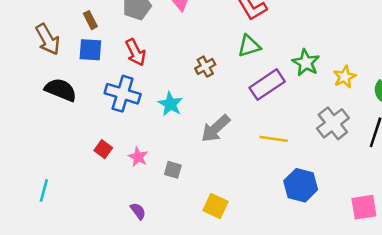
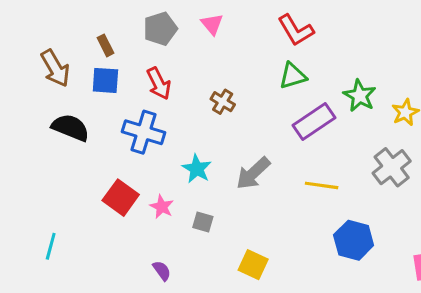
brown cross: (205, 67) -> (223, 102), moved, turned -30
cyan star: (170, 104) -> (197, 169), moved
red square: (103, 149) -> (121, 198), size x1.6

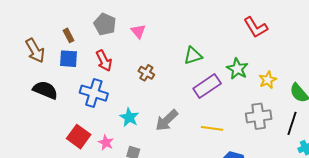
pink triangle: (212, 24) -> (138, 31), moved
gray pentagon: (160, 29) -> (105, 24), turned -30
red L-shape: (296, 30) -> (256, 27), moved
gray cross: (392, 167) -> (259, 116), turned 30

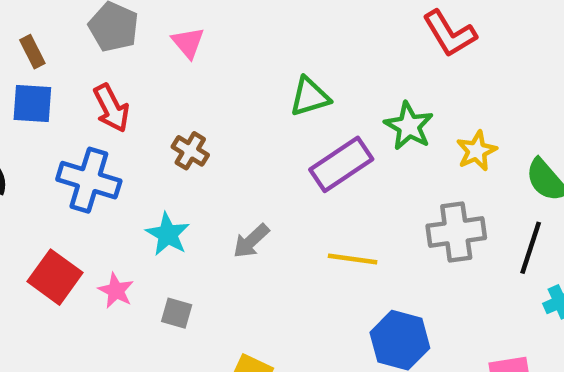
brown cross: (146, 73) -> (190, 151), moved
gray arrow: (167, 120) -> (251, 241), size x0.7

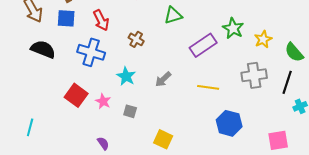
green triangle: (310, 97) -> (173, 15), moved

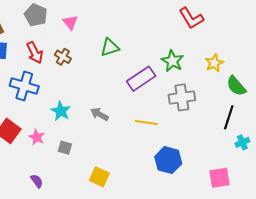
brown cross: (136, 39) -> (63, 57), moved
yellow star: (263, 39) -> (214, 63), moved
gray cross: (254, 75) -> (182, 97), moved
gray arrow: (163, 79) -> (99, 114), turned 72

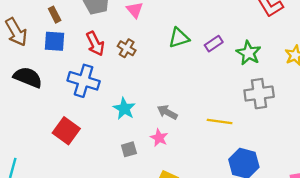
purple rectangle: (141, 79) -> (214, 44), moved, size x0.6
pink star: (37, 137) -> (159, 138), moved
gray square: (65, 148) -> (129, 149), turned -32

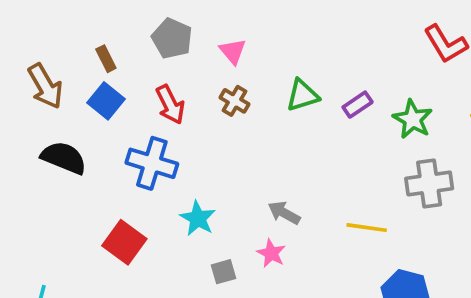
blue square: (55, 41) -> (106, 101), turned 35
brown cross: (127, 48) -> (235, 101), moved
cyan star: (124, 109) -> (198, 218), moved

